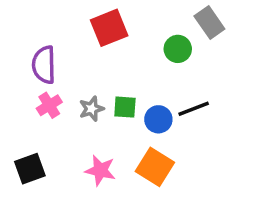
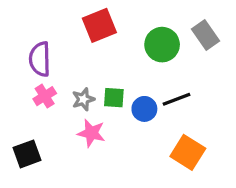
gray rectangle: (209, 23) -> (205, 35), moved
green circle: (178, 49) -> (162, 45), size x1.4
orange square: (155, 167) -> (188, 152), moved
pink star: (100, 170) -> (91, 133), moved

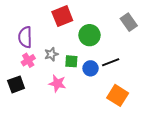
green circle: (162, 45) -> (89, 35), moved
gray star: (83, 99) -> (51, 54), moved
black square: (27, 154) -> (16, 84), moved

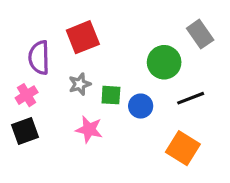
red square: (62, 16) -> (83, 37), moved
green circle: (89, 35) -> (164, 62), moved
pink cross: (28, 60) -> (27, 95), moved
black line: (111, 62) -> (191, 98), moved

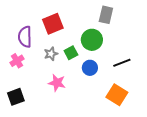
gray rectangle: (200, 34) -> (106, 15), moved, turned 48
green circle: (164, 62) -> (92, 40), moved
green square: (111, 95) -> (71, 53), moved, turned -32
black square: (25, 131) -> (16, 97), moved

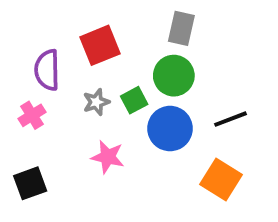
gray rectangle: (106, 15) -> (181, 28), moved
blue circle: (90, 68) -> (170, 129), size x1.5

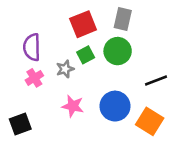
red square: (100, 45) -> (83, 24), moved
green square: (134, 100) -> (86, 55), moved
pink cross: (32, 115) -> (34, 78), moved
blue circle: (170, 129) -> (115, 106), moved

